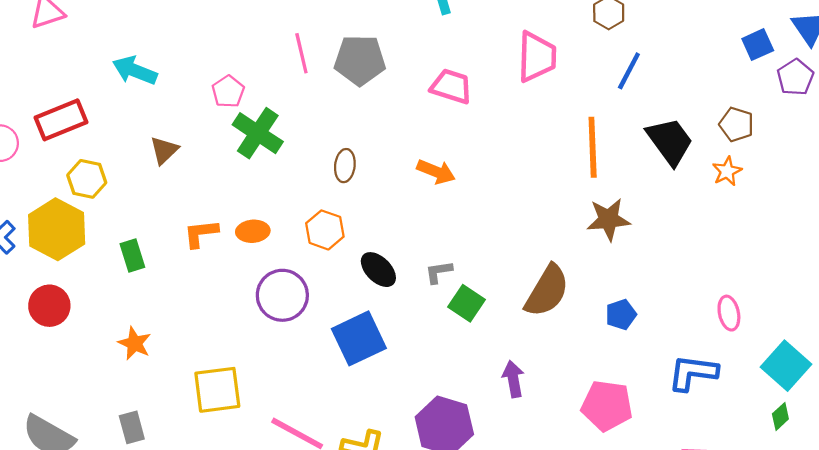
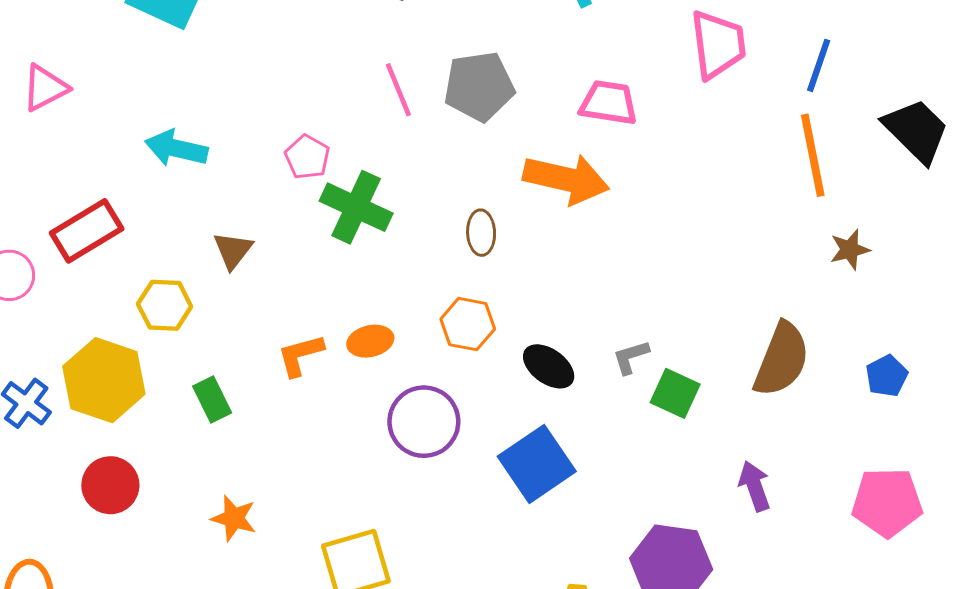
blue line: (629, 71) -> (819, 65), moved
orange arrow: (436, 172) -> (566, 179), moved, size x1.6
yellow hexagon: (87, 179) -> (165, 305), moved
brown star: (608, 219) -> (850, 250), size x0.7

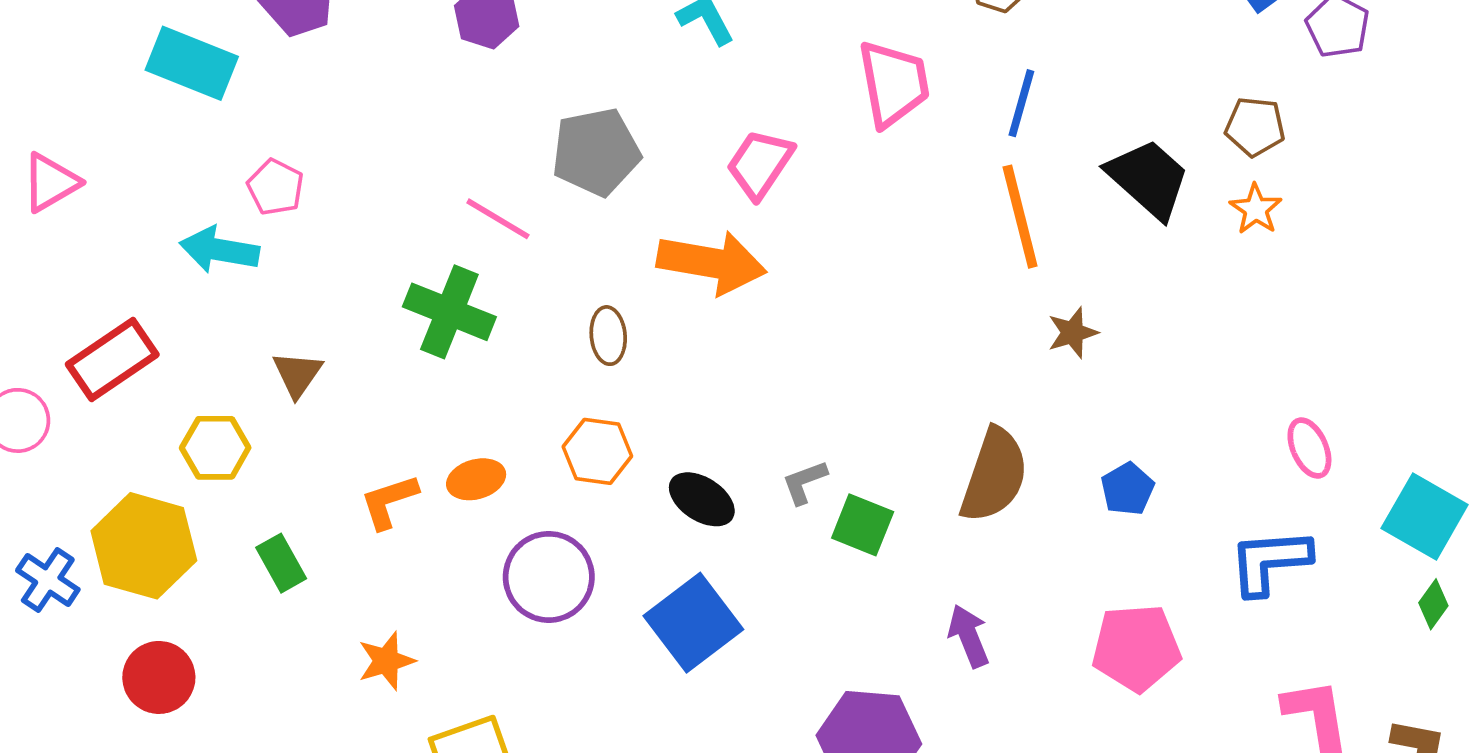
pink line: (398, 90) -> (498, 219), moved, turned -34
pink trapezoid: (609, 103) -> (760, 164), turned -62
pink pentagon: (307, 157) -> (275, 187), moved
orange star: (234, 518) -> (386, 661), moved, turned -30

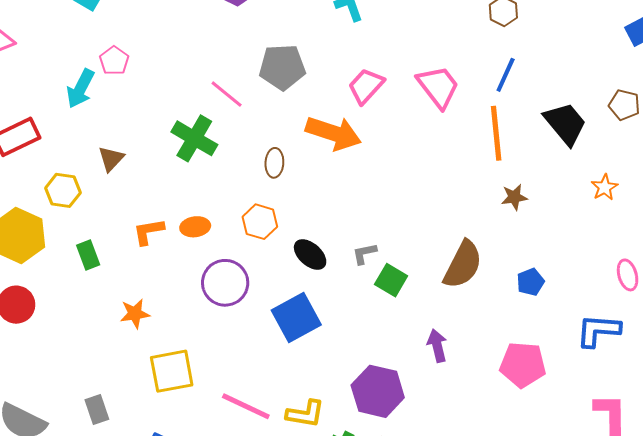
pink trapezoid: (894, 83) -> (438, 87), moved, turned -36
orange star: (1256, 209) -> (605, 187), moved
cyan arrow: (219, 250) -> (80, 89), turned -81

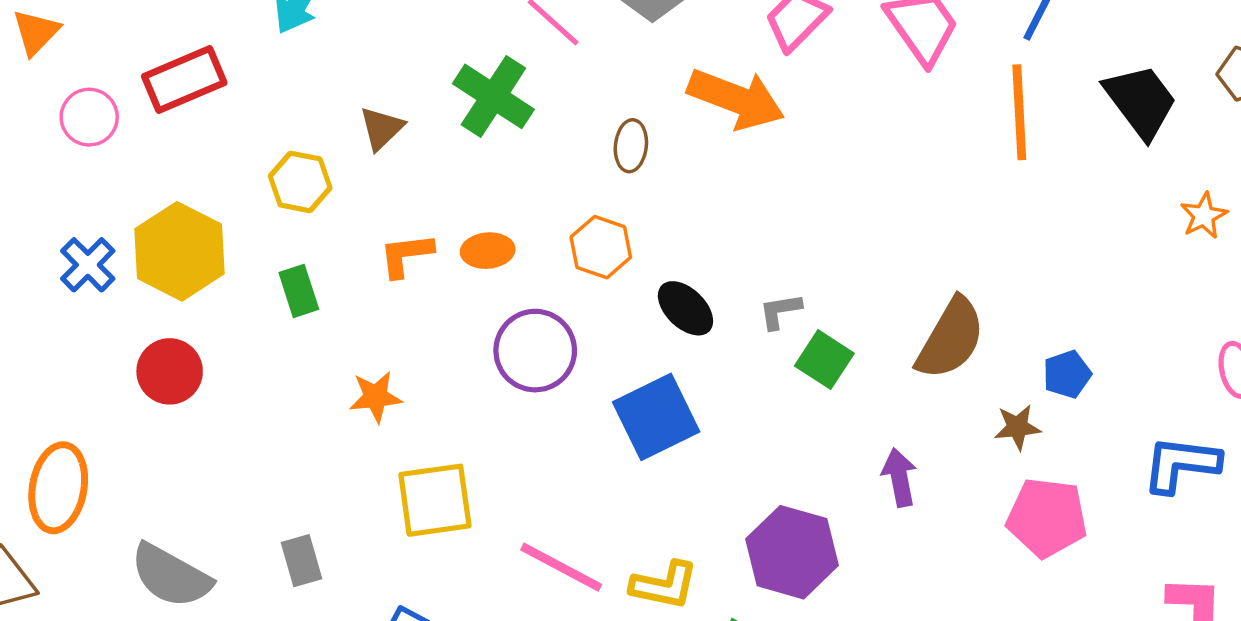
brown triangle: (111, 159) -> (382, 128), moved
yellow hexagon: (63, 190) -> (300, 182), moved
brown star: (514, 197) -> (1017, 427), moved

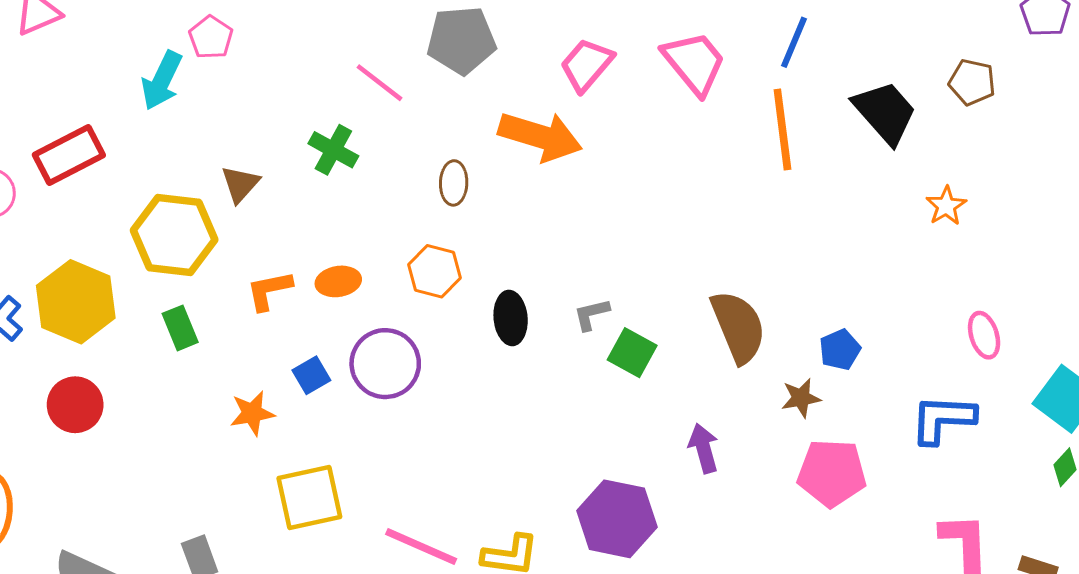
green cross: (493, 96) -> (333, 150), size x0.7
yellow hexagon: (300, 182) -> (174, 235), size x1.6
black ellipse: (685, 308) -> (511, 318), turned 45
brown semicircle: (951, 339) -> (738, 327), turned -48
blue square: (656, 417) -> (311, 375), moved, size x0.5

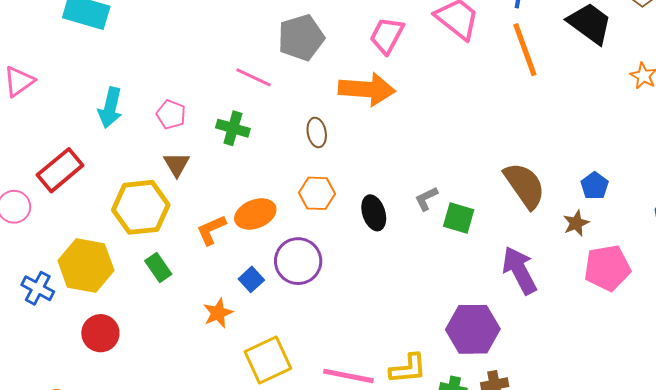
pink pentagon: (211, 37) -> (171, 115), moved
orange ellipse: (338, 281) -> (255, 214), size x1.4
purple arrow: (704, 448) -> (520, 270), size x1.5

